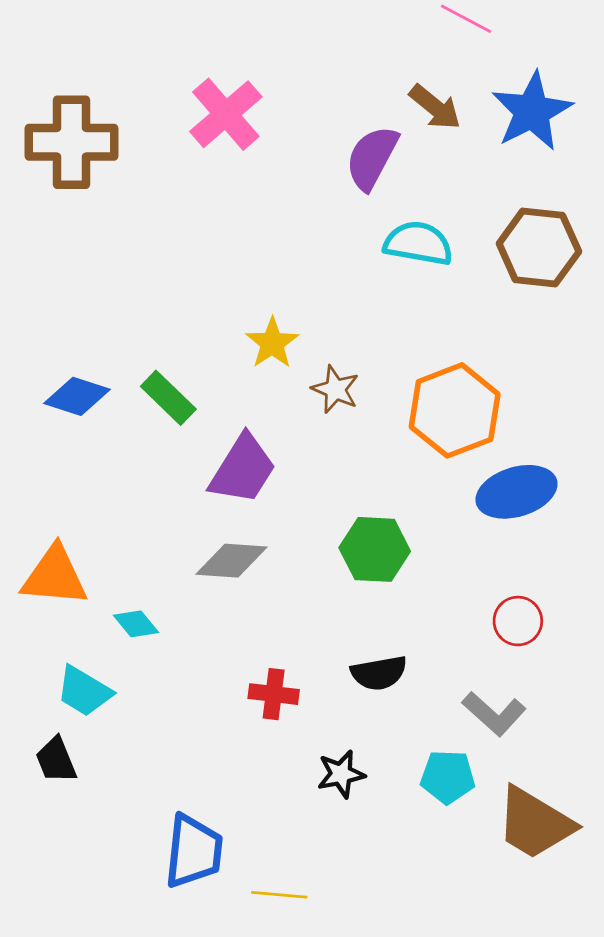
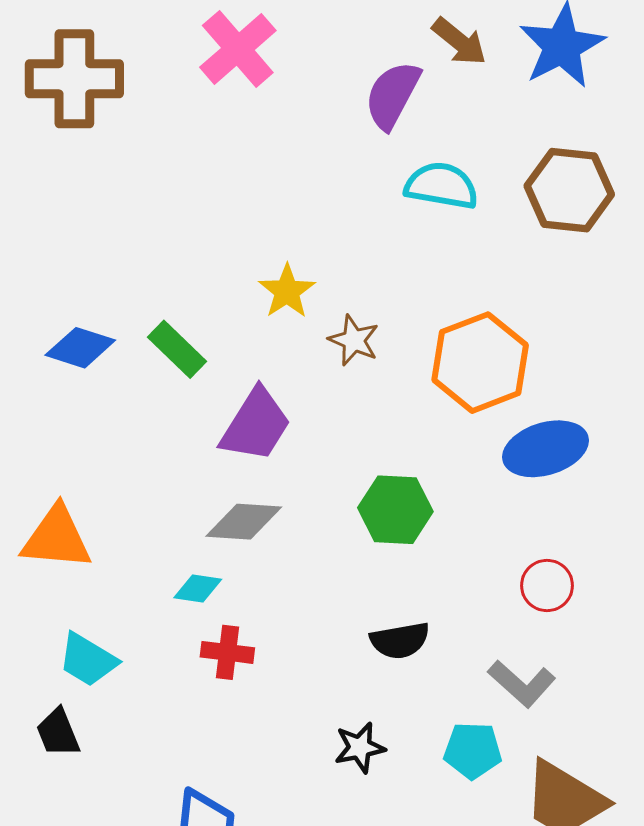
cyan diamond: (136, 624) -> (198, 588), moved, turned -42
red cross: (274, 694) -> (227, 652), moved

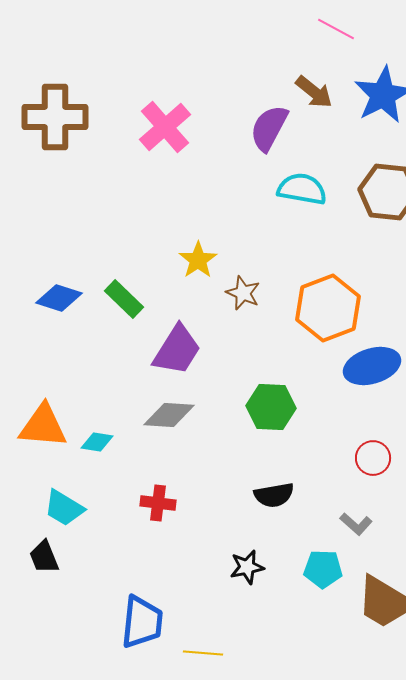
pink cross: (238, 49) -> (165, 127), moved
cyan diamond: (198, 588) -> (97, 442), moved
gray L-shape: (522, 684) -> (356, 524), size x0.7

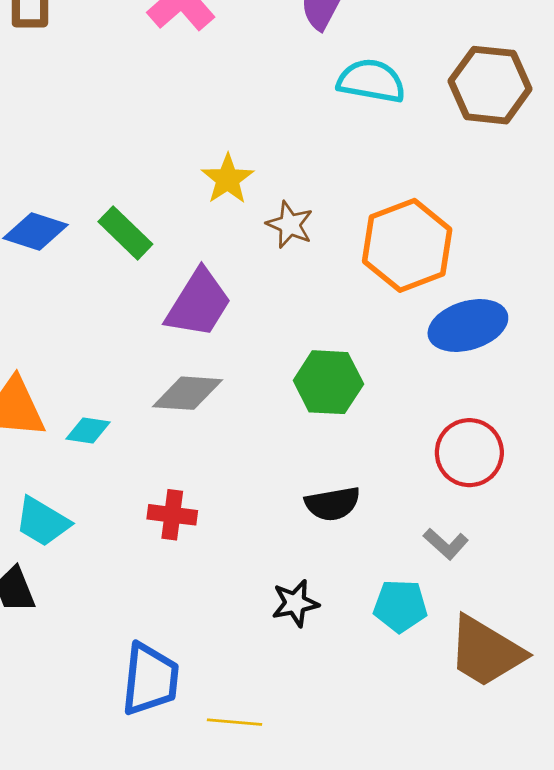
red circle: (373, 458) -> (469, 453), size x1.4

